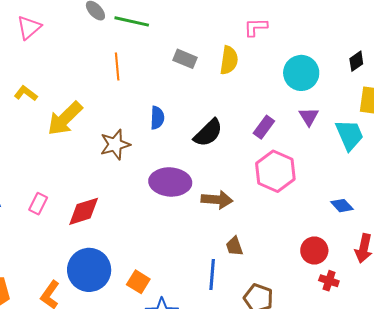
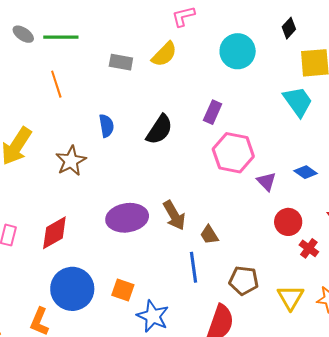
yellow semicircle: (229, 60) -> (164, 54), turned 48
purple triangle: (309, 117) -> (266, 182), moved
purple ellipse: (170, 182) -> (127, 218), moved
brown arrow: (217, 200) -> (174, 215), moved, turned 68
red cross: (329, 281) -> (309, 248), turned 30

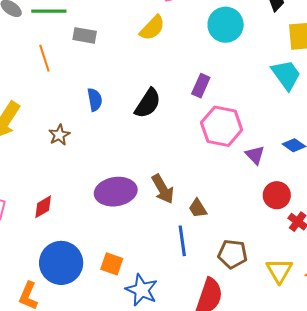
gray rectangle: (121, 62) -> (85, 35), moved
brown star: (71, 161) -> (59, 135), size x0.7
red diamond: (54, 233) -> (43, 207), size x0.7

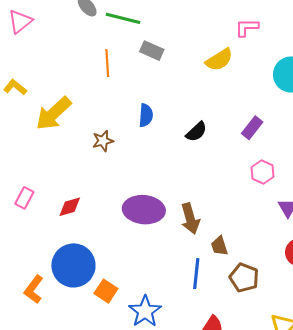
black semicircle: (148, 103) -> (196, 132), size x0.7
pink hexagon: (222, 126) -> (262, 172), size x0.6
brown pentagon: (233, 254) -> (244, 278), moved
orange square: (112, 264) -> (106, 291), moved

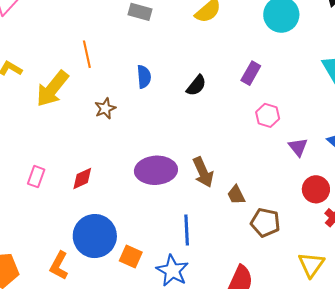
orange line: (107, 63) -> (87, 54), moved
blue line: (196, 274) -> (187, 230), moved

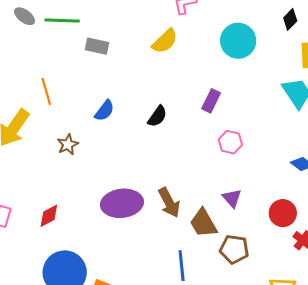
blue semicircle: (144, 77) -> (105, 111), turned 45
purple triangle: (298, 147) -> (232, 198), moved
brown trapezoid: (236, 195) -> (203, 223), size x1.5
blue line: (187, 230) -> (182, 266), moved

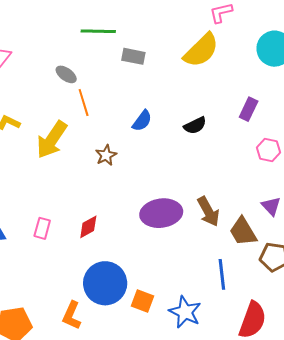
gray ellipse: (25, 16) -> (66, 74), moved
yellow semicircle: (165, 41) -> (201, 50), size x1.4
black semicircle: (157, 116) -> (195, 126), turned 30

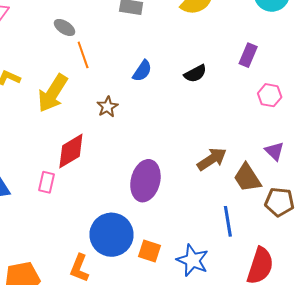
brown arrow: (208, 212) -> (212, 159), turned -92
purple ellipse: (161, 213) -> (145, 181), moved, turned -66
red diamond: (88, 227) -> (71, 151), moved, size x1.5

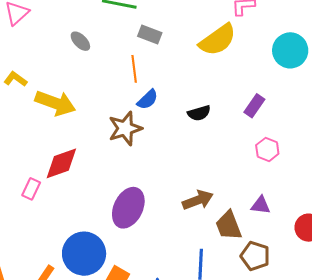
orange line: (83, 55) -> (134, 69), moved
yellow arrow: (53, 93) -> (55, 103), turned -114
brown star: (107, 107) -> (125, 128), moved, size x1.6
purple triangle: (274, 151) -> (261, 205), turned -50

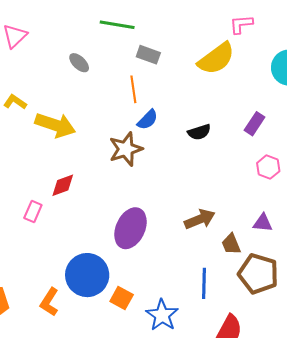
red diamond: (61, 163) -> (63, 185), size x0.7
brown trapezoid: (229, 226) -> (231, 244), size x0.7
brown pentagon: (255, 256) -> (258, 274), size x1.4

